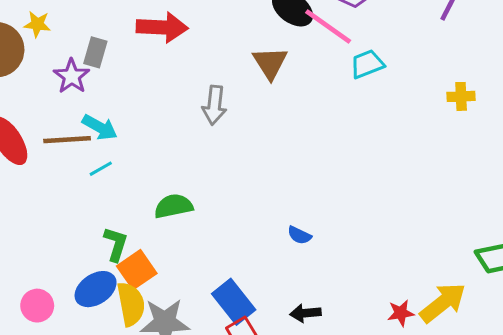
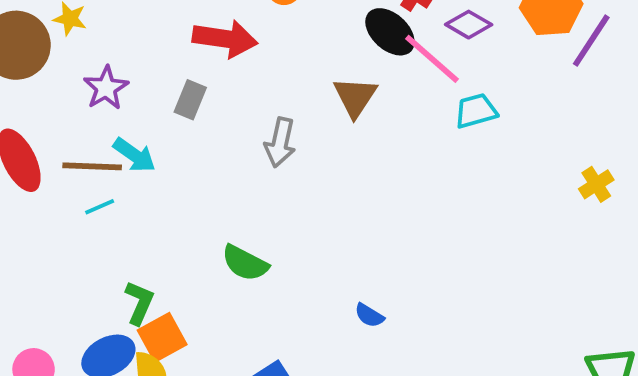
gray rectangle: (95, 52) -> (190, 100), moved
yellow cross: (461, 96) -> (596, 184), moved, turned -36
cyan line: (101, 169) -> (100, 207), moved
green semicircle: (174, 206) -> (245, 263), moved, turned -147

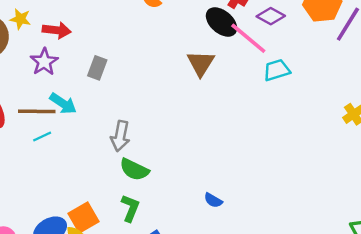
red arrow: (225, 39) -> (57, 30), moved, size x0.7
gray arrow: (280, 142) -> (120, 136), moved
green L-shape: (139, 303) -> (130, 208), moved

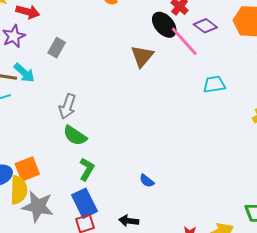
cyan trapezoid: (277, 70) -> (214, 84), moved
blue semicircle: (213, 200) -> (147, 181), moved
green L-shape: (130, 208) -> (87, 169), moved

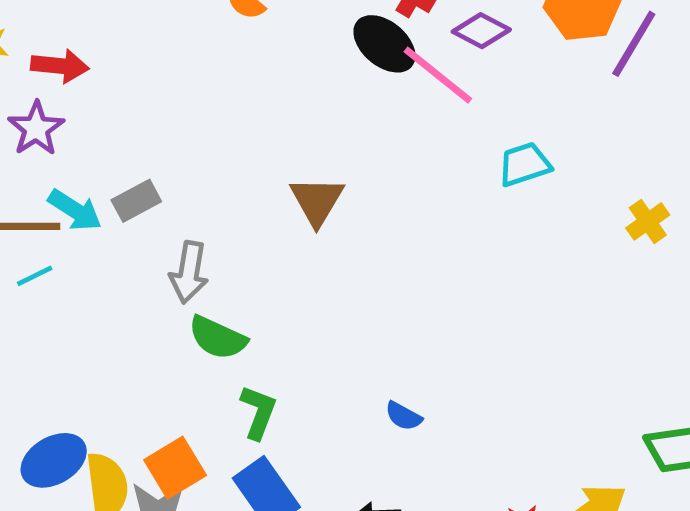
gray rectangle: (57, 48) -> (136, 201), moved, turned 42
brown triangle: (142, 56) -> (317, 201), moved
orange square: (27, 169) -> (175, 468), moved

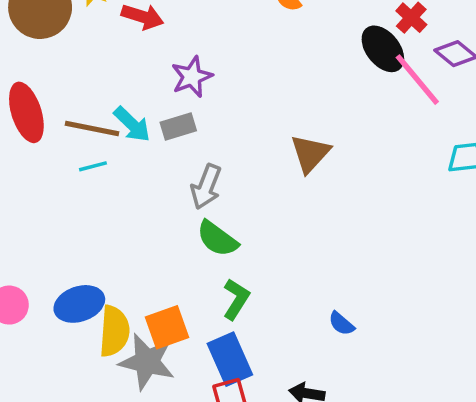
purple star: (36, 129) -> (192, 77), moved

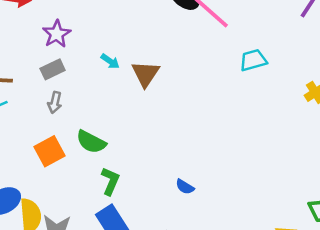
cyan arrow: (132, 124) -> (110, 61), moved, size x0.7
gray arrow: (206, 187) -> (55, 102), moved, size x0.7
orange square: (167, 327) -> (49, 151), moved

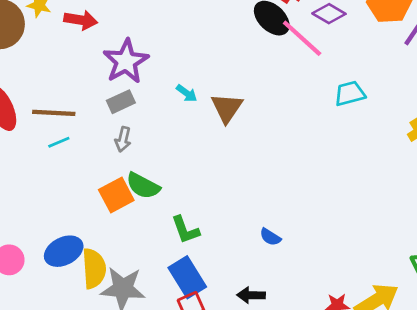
purple star: (57, 34) -> (126, 61), size x1.4
green semicircle: (91, 142) -> (143, 186), moved
green L-shape: (110, 181) -> (185, 230), turned 136

